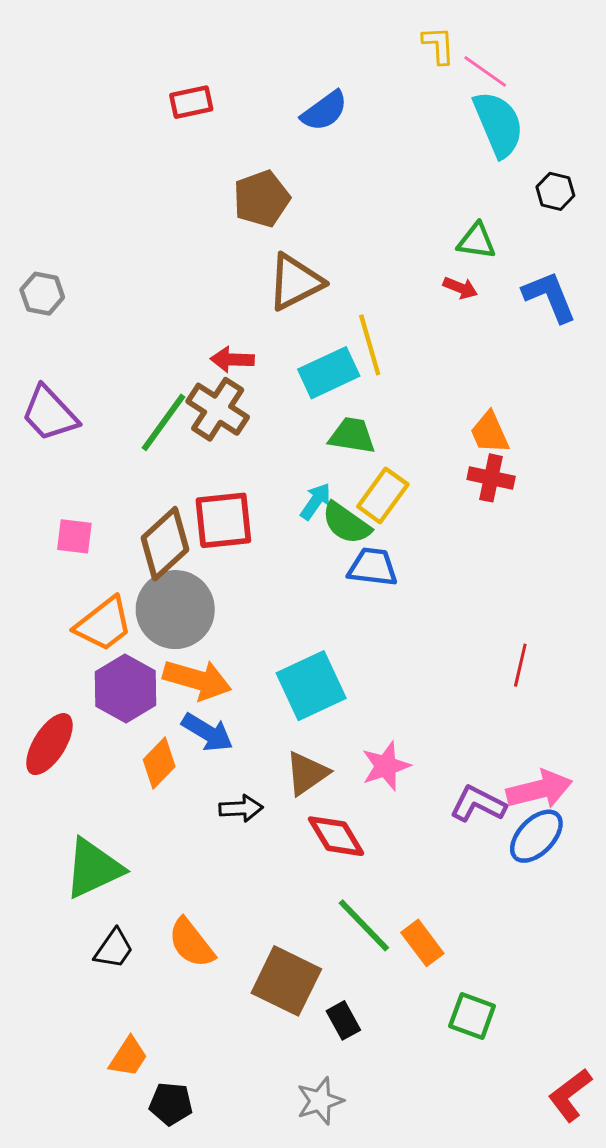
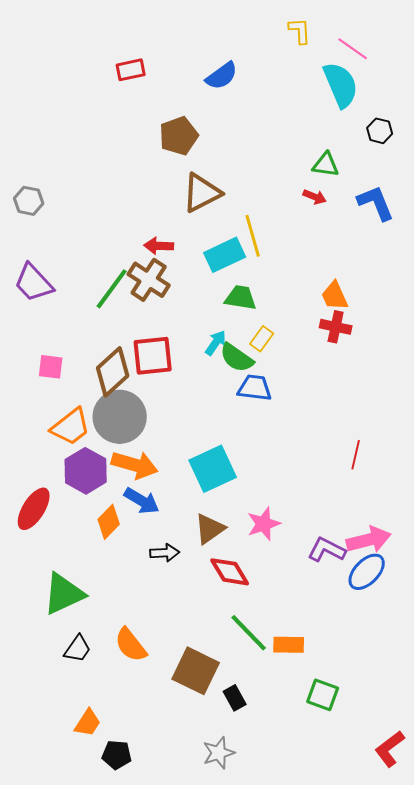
pink line: (485, 71) -> (353, 49), moved
yellow rectangle: (383, 495) -> (262, 339), size x0.7
orange rectangle: (422, 943) -> (289, 645), turned -52

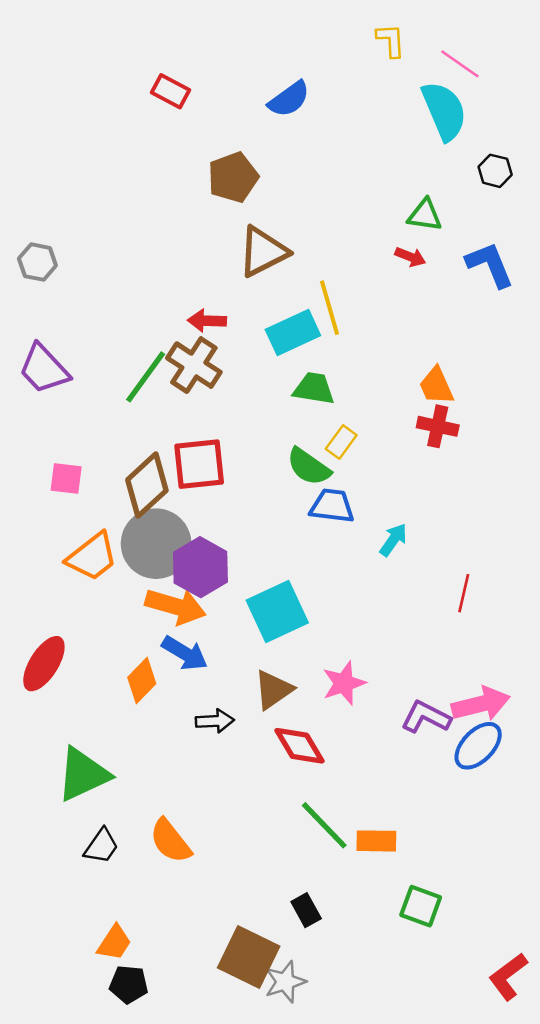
red rectangle: (131, 70) -> (170, 91), turned 40
cyan arrow: (216, 343) -> (393, 540), moved
purple hexagon: (86, 471) -> (200, 567), moved
brown square: (196, 671) -> (249, 957), moved
black pentagon: (117, 755) -> (129, 984), moved

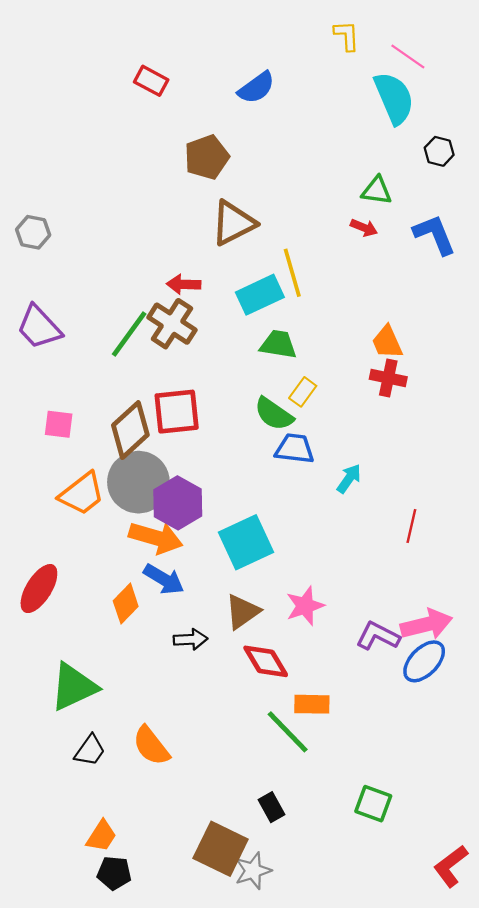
orange rectangle: (376, 841) -> (312, 704), moved

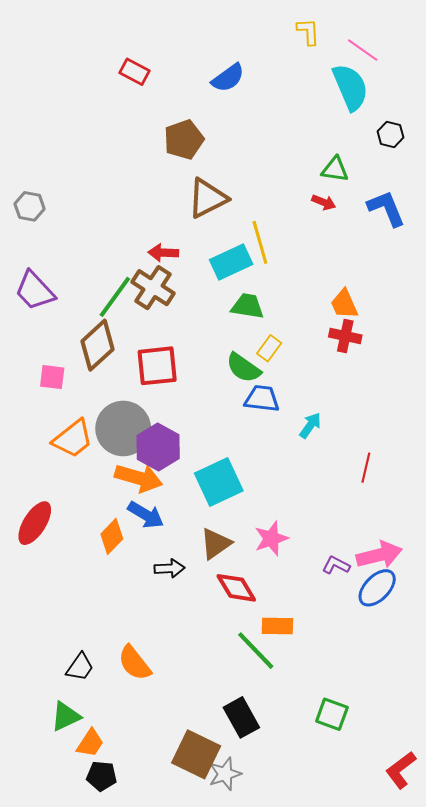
brown diamond: (130, 430) -> (97, 345), moved
purple L-shape: (378, 636) -> (336, 565), size x0.7
green triangle: (74, 687) -> (66, 716), moved, size x0.7
black rectangle: (271, 807) -> (241, 717), size x1.5

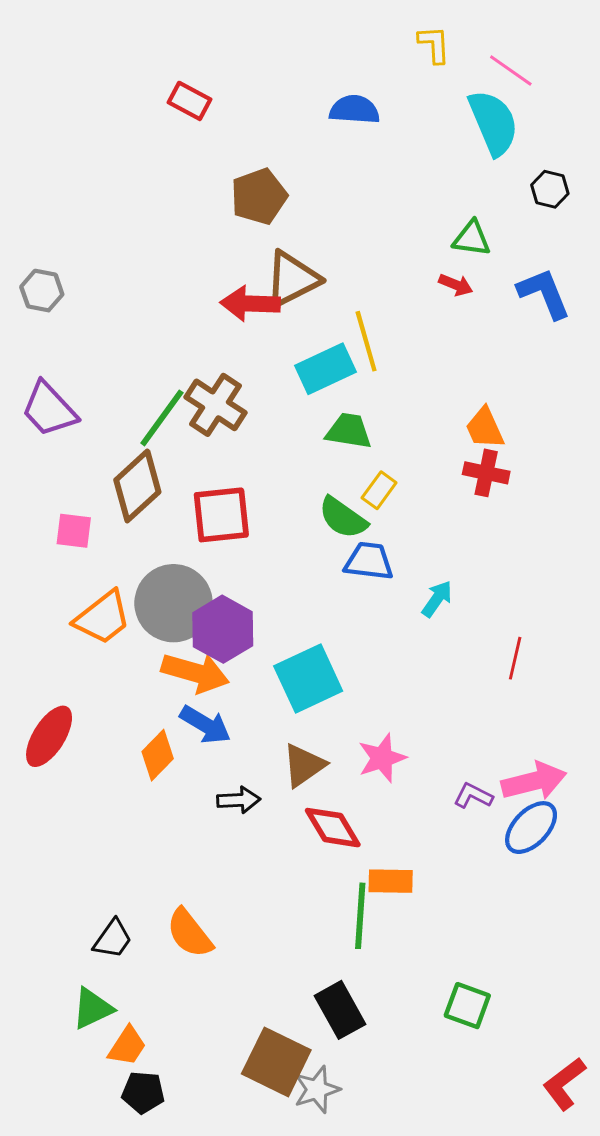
blue semicircle: (228, 78) -> (354, 110), moved, turned -140
red arrow: (163, 253) -> (250, 304), moved, size x1.4
green line: (256, 651) -> (360, 916), turned 48

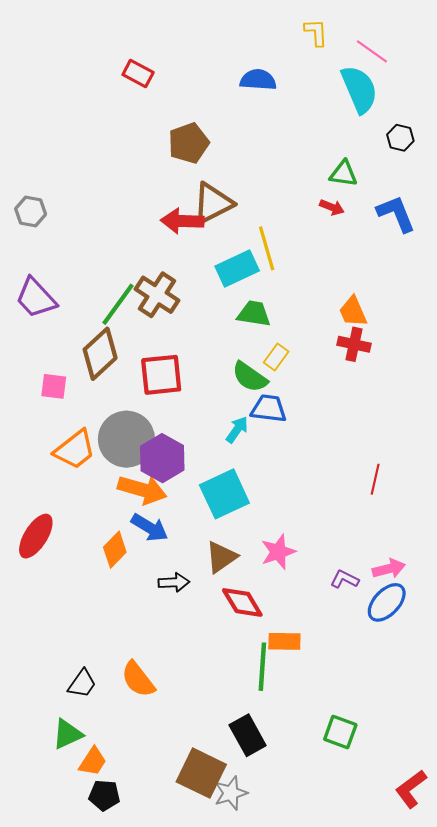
cyan arrow: (437, 599) -> (237, 430), moved
pink arrow: (534, 781) -> (389, 569), size x0.7

